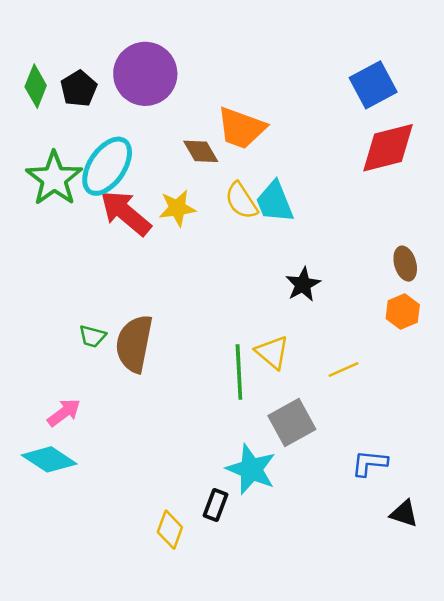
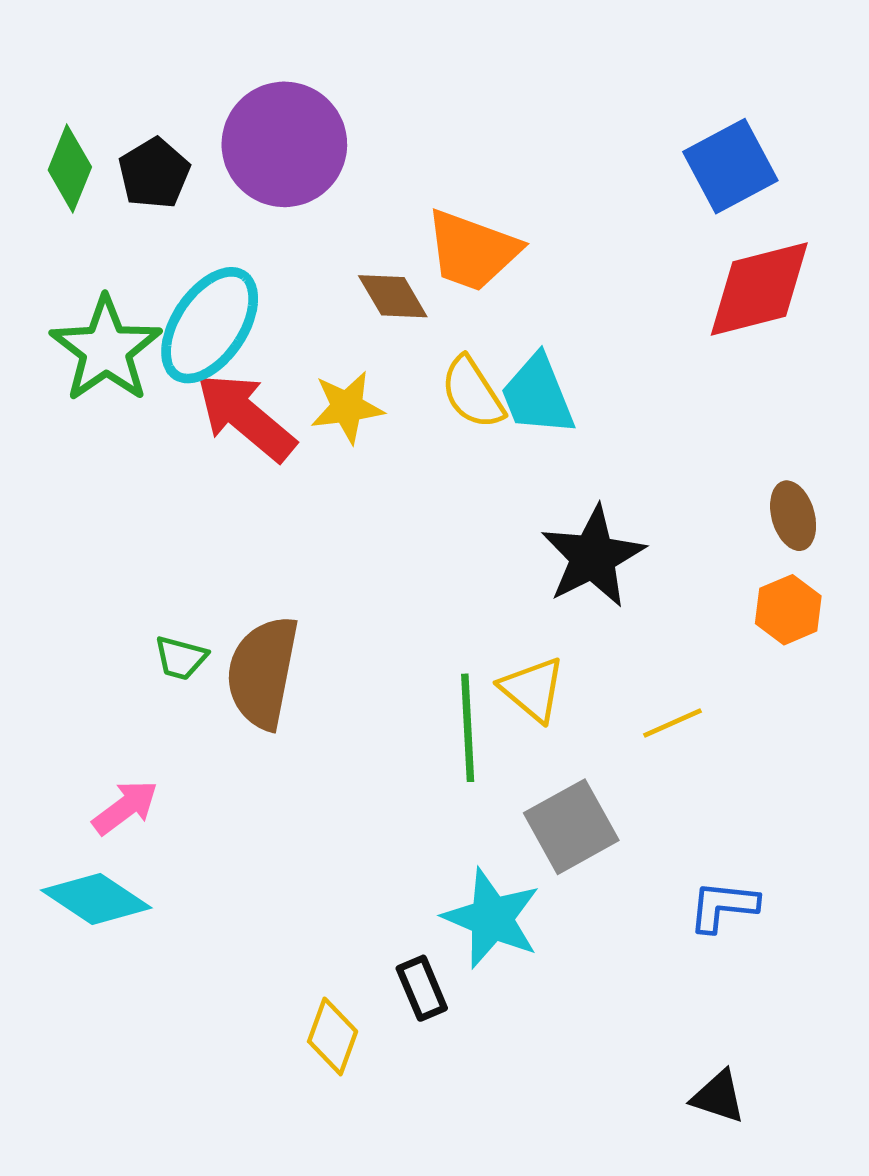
black star: (303, 284) -> (593, 557), size x1.5
black rectangle: (215, 505) -> (422, 988), turned -44
black triangle: (404, 514) -> (718, 1097), moved

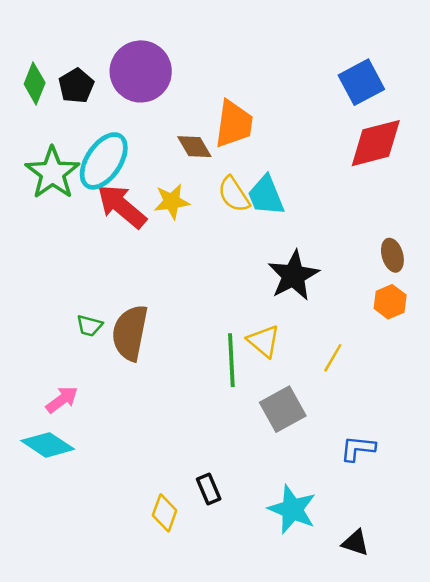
orange trapezoid: (472, 250) -> (234, 124), turned -102
yellow line: (673, 723) -> (333, 358), turned -36
cyan star: (492, 918) -> (292, 509), moved

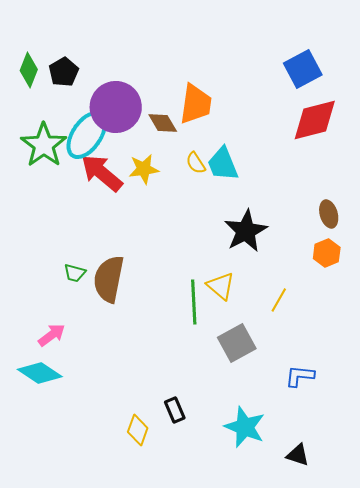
purple circle: (141, 71) -> (116, 107), moved
yellow semicircle: (234, 194) -> (196, 163), size x0.7

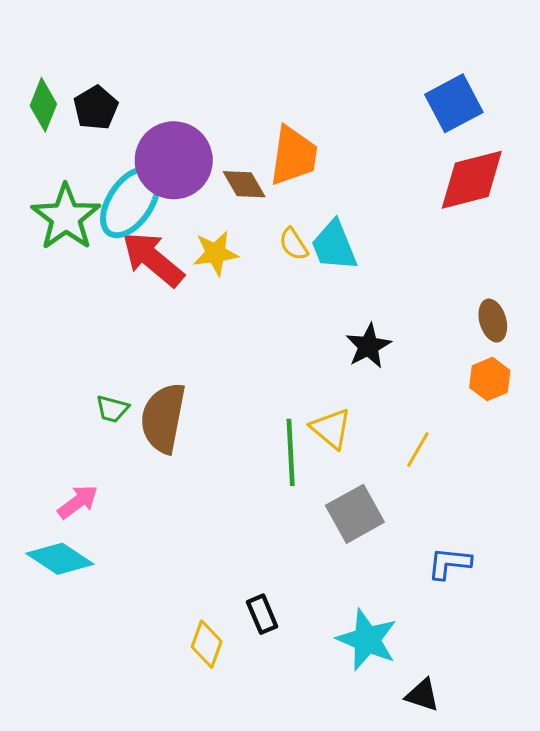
black star: (246, 231) -> (368, 346), size x0.7
black triangle: (298, 455) -> (422, 695), moved

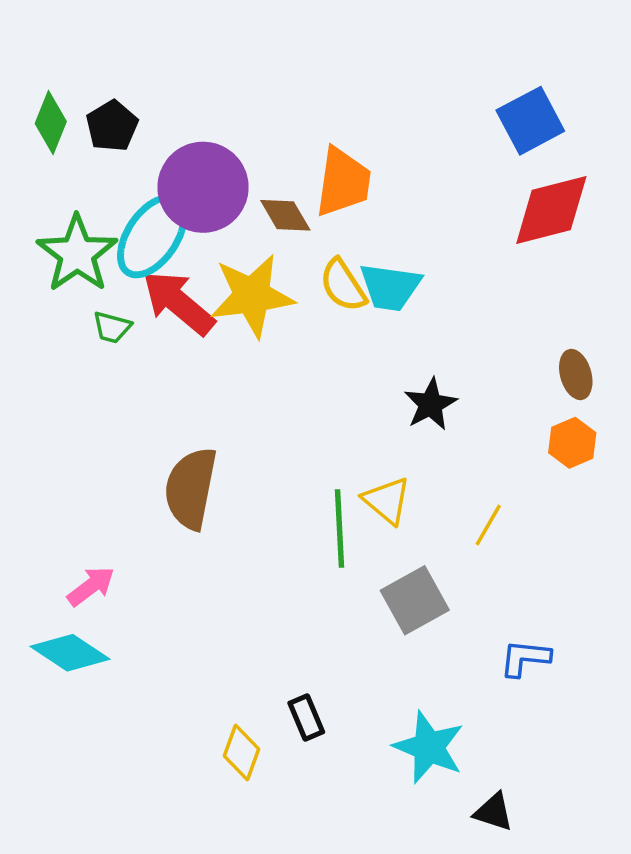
yellow semicircle: (294, 244) -> (343, 285), size x1.4
cyan trapezoid: (334, 246) -> (390, 287), turned -60
yellow star: (216, 253) -> (252, 296), size x1.6
green trapezoid: (112, 409) -> (112, 327), moved

